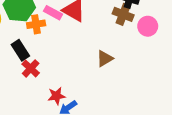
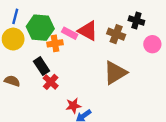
brown cross: (123, 14) -> (116, 34), moved
brown triangle: (105, 58) -> (115, 73), size x1.6

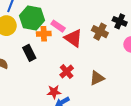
red triangle: (88, 31) -> (73, 38), moved
brown triangle: (115, 73) -> (97, 78), moved, size x0.7
red cross: (51, 82) -> (67, 72), moved

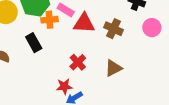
brown cross: (100, 32) -> (114, 29), moved
red triangle: (73, 38) -> (84, 23), turned -30

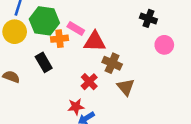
brown cross: (114, 29) -> (112, 63), moved
brown triangle: (113, 68) -> (126, 87), turned -42

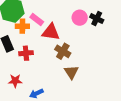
pink circle: (164, 45) -> (80, 18), moved
red cross: (89, 82) -> (26, 53), moved, turned 32
red star: (76, 107) -> (15, 81), moved

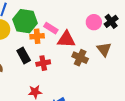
black cross: (97, 19) -> (111, 21), turned 32
brown triangle: (71, 72) -> (104, 49), moved

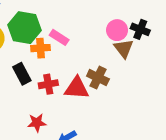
black cross: (111, 21) -> (140, 29), turned -32
red triangle: (66, 39) -> (77, 88), moved
brown triangle: (104, 49) -> (124, 48), moved

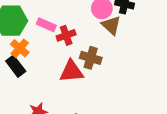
orange cross: (40, 48) -> (20, 48), moved, turned -36
red cross: (48, 84) -> (66, 35), moved

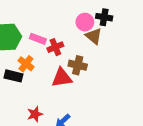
orange cross: (20, 48) -> (26, 64), moved
black rectangle: (16, 66) -> (14, 76), turned -36

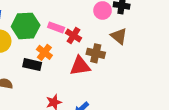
brown triangle: (94, 36) -> (119, 36), moved
red cross: (55, 47) -> (73, 35), turned -35

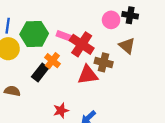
red cross: (73, 35) -> (82, 44), size x1.5
black rectangle: (32, 65) -> (40, 73), turned -66

